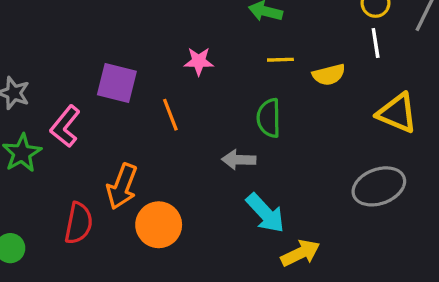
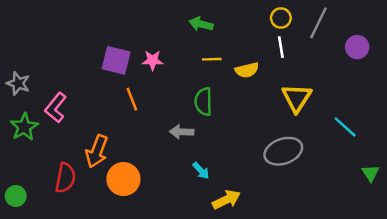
purple square: (117, 83) -> (116, 60), moved
yellow triangle: (397, 113) -> (297, 98), turned 40
cyan arrow: (265, 213) -> (201, 171), size x0.6

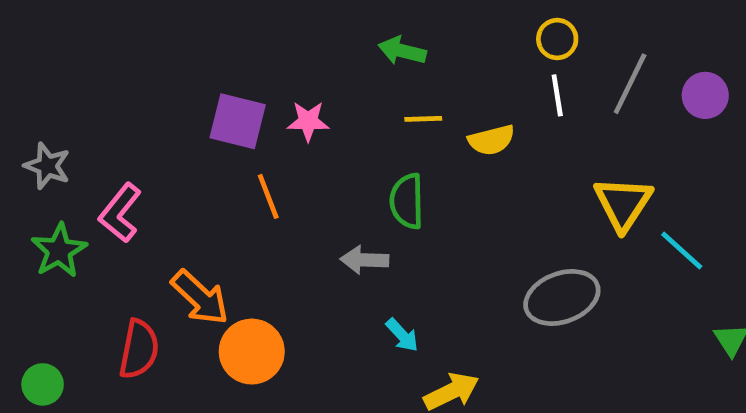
gray line: (318, 23) -> (630, 84), moved
yellow triangle: (297, 98) -> (623, 203), moved
orange arrow: (97, 151) -> (200, 297), turned -68

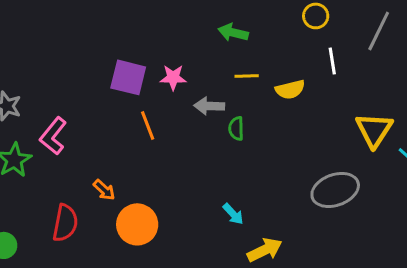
yellow circle: (557, 39) -> (316, 16), moved
gray line: (630, 84) -> (379, 31), moved
green semicircle: (407, 201) -> (236, 128), size x0.7
gray arrow: (365, 260) -> (209, 106), moved
orange arrow: (200, 297) -> (104, 190), size x0.6

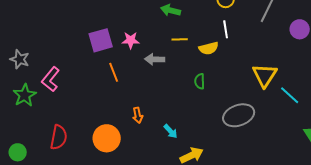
white line: (332, 61) -> (226, 29), moved
purple square: (128, 77) -> (101, 40), turned -30
green semicircle: (236, 128) -> (200, 81), moved
orange arrow: (104, 190) -> (138, 115), moved, turned 35

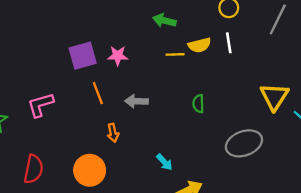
yellow semicircle: (209, 48) -> (200, 45), moved
gray arrow: (155, 59) -> (136, 101), moved
pink L-shape: (51, 79) -> (40, 105), moved, turned 35
orange arrow: (138, 115) -> (113, 133), moved

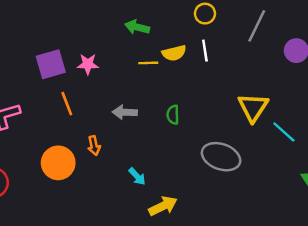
gray arrow: (136, 101) -> (125, 112), moved
orange arrow: (113, 133) -> (94, 146), moved
gray ellipse: (244, 143) -> (221, 157), turned 40
orange circle: (90, 170) -> (58, 163), moved

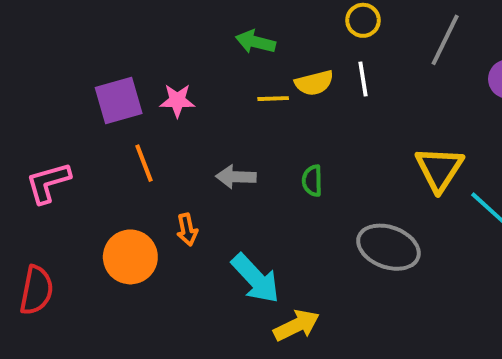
cyan arrow: (137, 176) -> (255, 278), size x1.8

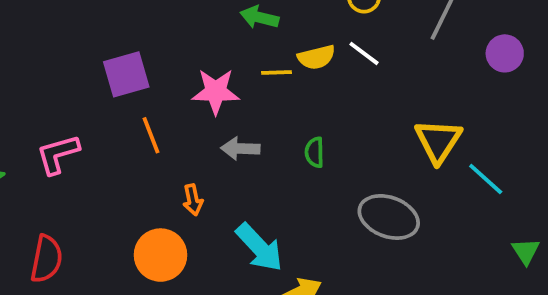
white line: (363, 79) -> (364, 53), turned -44
pink star: (177, 101) -> (216, 91), moved, size x1.4
orange circle: (130, 257) -> (161, 255), moved

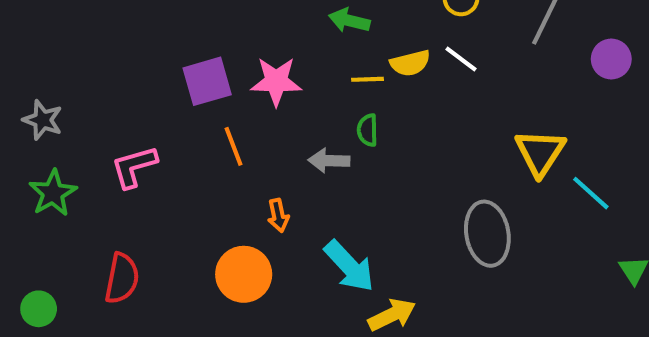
pink star: (216, 91) -> (276, 81), moved
green semicircle: (315, 152) -> (368, 130), moved
gray ellipse: (389, 217) -> (487, 234), turned 60

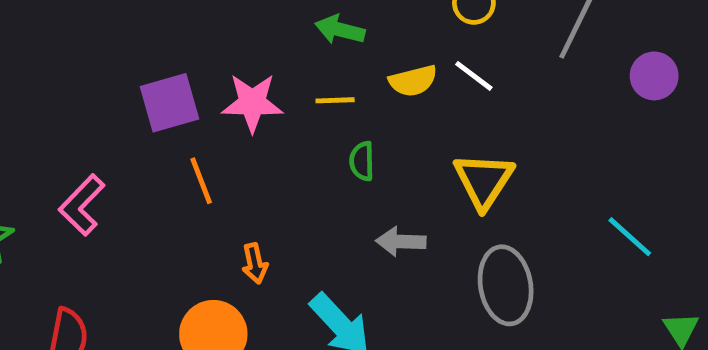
yellow line: (368, 79) -> (335, 100), moved
yellow triangle: (540, 152) -> (484, 181), moved
gray arrow: (329, 161) -> (401, 242), moved
pink L-shape: (134, 167) -> (82, 205), turned -30

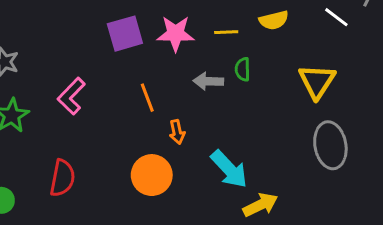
white line: (474, 76) -> (336, 17), moved
orange line: (201, 181) -> (147, 98), moved
gray arrow: (401, 242) -> (208, 81), moved

